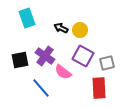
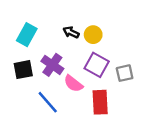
cyan rectangle: (27, 18) -> (27, 35), moved, turned 48
red rectangle: (99, 88) -> (100, 102), moved

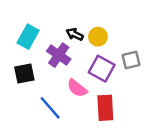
purple cross: (52, 65) -> (59, 55), moved
gray square: (125, 73) -> (131, 60), moved

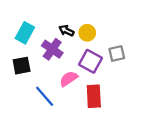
pink semicircle: (77, 88) -> (69, 79), turned 108

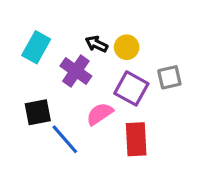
black square: (22, 66) -> (38, 112), moved

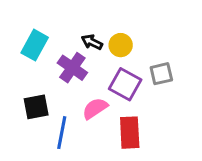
blue line: (65, 139) -> (62, 133), turned 52

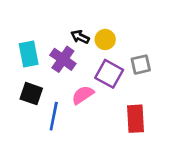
cyan rectangle: (35, 45) -> (29, 54), moved, turned -40
black square: (36, 107) -> (31, 94), turned 30
red rectangle: (130, 133) -> (135, 119), moved

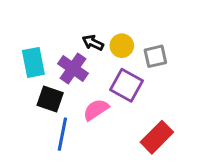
gray square: (141, 65) -> (155, 56), moved
black square: (31, 94) -> (50, 99), moved
red rectangle: (135, 119) -> (157, 137), turned 48

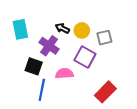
cyan rectangle: (33, 62) -> (20, 29), moved
pink semicircle: (96, 110) -> (64, 73), turned 30

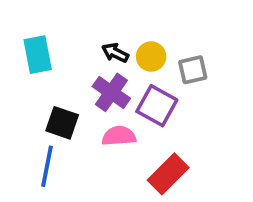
purple cross: (49, 46) -> (111, 92), moved
blue line: (42, 90) -> (47, 166), moved
red rectangle: (105, 92) -> (168, 174), moved

